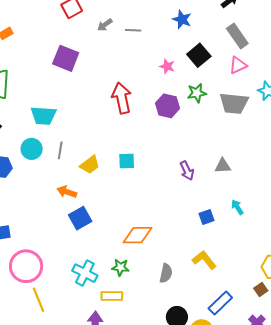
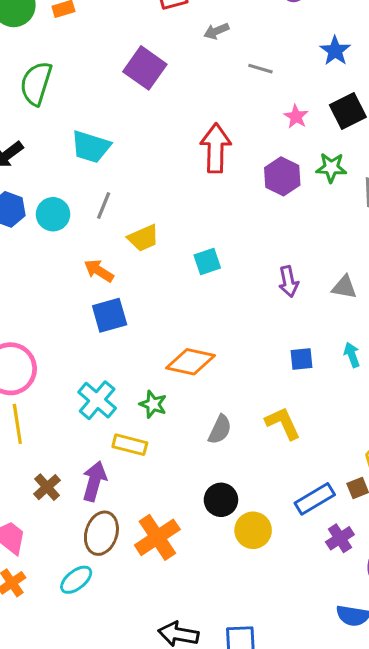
gray line: (133, 30) -> (260, 69), moved
cyan circle: (32, 149) -> (53, 214), moved
cyan square: (127, 161) -> (207, 261), moved, turned -30
blue rectangle: (220, 303) -> (315, 499), moved

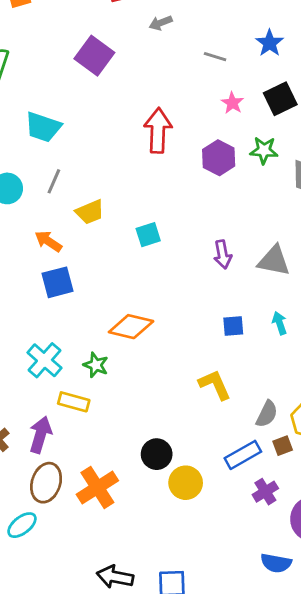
gray line: (260, 69) -> (215, 57), moved
gray triangle: (344, 287) -> (274, 261), size x1.4
gray semicircle: (220, 429) -> (267, 414), moved

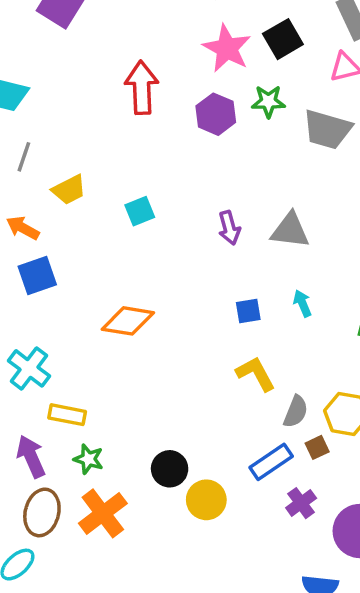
pink star: (232, 103) -> (227, 48), size x1.8
green star: (96, 365) -> (88, 459), moved
yellow L-shape: (215, 385) -> (256, 374), moved
purple arrow: (40, 435) -> (31, 456), turned -36

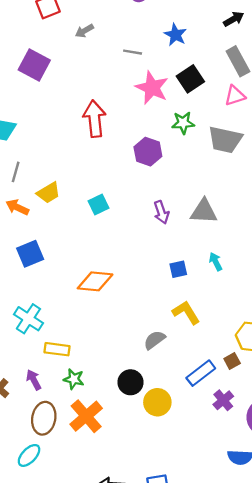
purple hexagon: (216, 114) -> (148, 152), moved
orange arrow: (23, 228) -> (17, 207), moved
gray semicircle: (296, 412) -> (154, 340), moved, turned -145
purple arrow: (31, 456) -> (34, 380), size x0.7

